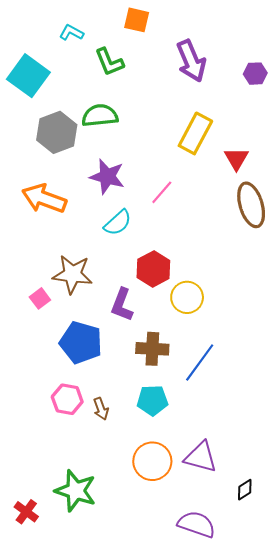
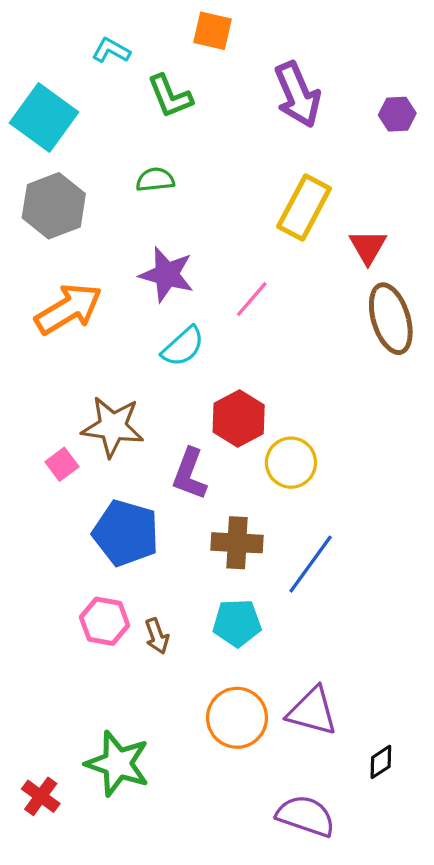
green semicircle: (100, 116) -> (155, 180), size x0.7
gray hexagon: (57, 132) -> (54, 206), moved
orange arrow: (44, 199) -> (69, 309), turned 129

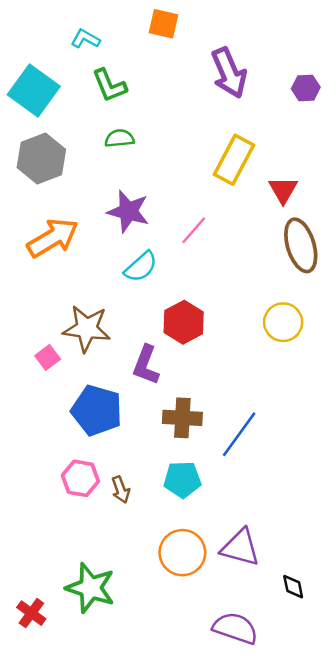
green L-shape: (170, 96) -> (109, 85), moved
yellow circle: (291, 463) -> (283, 322), moved
black diamond: (381, 762) -> (293, 587), turned -68

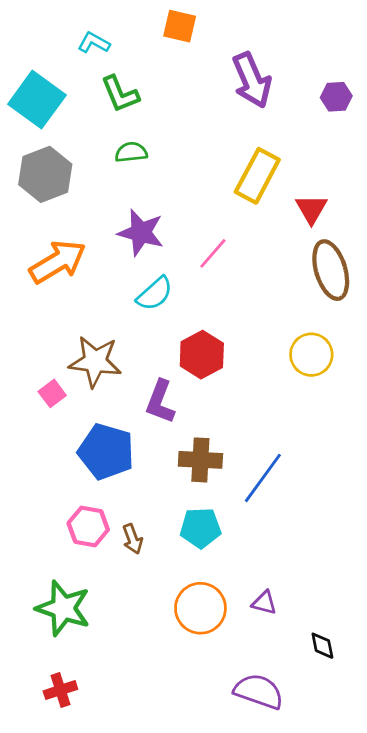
purple triangle: (240, 548) -> (264, 603), size x0.6
green star: (90, 588) -> (63, 608), moved
red cross: (31, 613) -> (60, 690), moved, turned 36

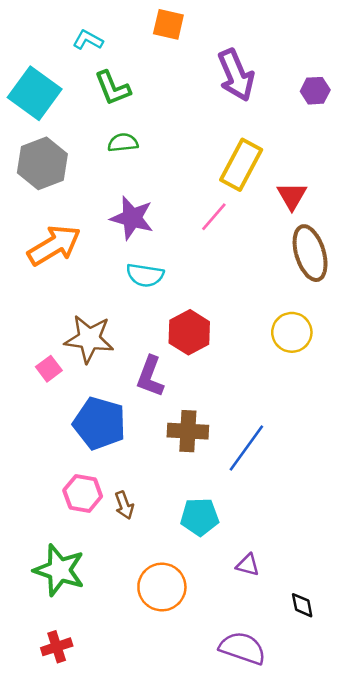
pink line: (213, 253) -> (214, 217), moved
cyan semicircle: (155, 294) -> (145, 275), turned 51
cyan pentagon: (200, 528) -> (200, 517), moved
orange circle: (200, 608) -> (162, 587), moved

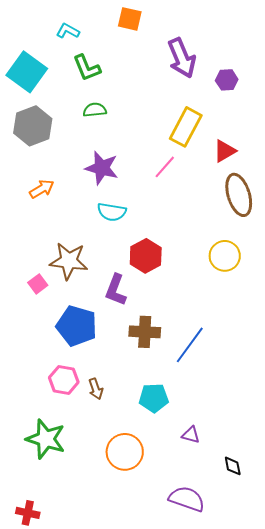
purple hexagon: (315, 91) -> (227, 80), moved
red triangle: (292, 196) -> (225, 151), turned 30
orange arrow: (54, 245) -> (42, 189), size x0.6
red cross: (57, 647) -> (28, 513), moved, turned 30

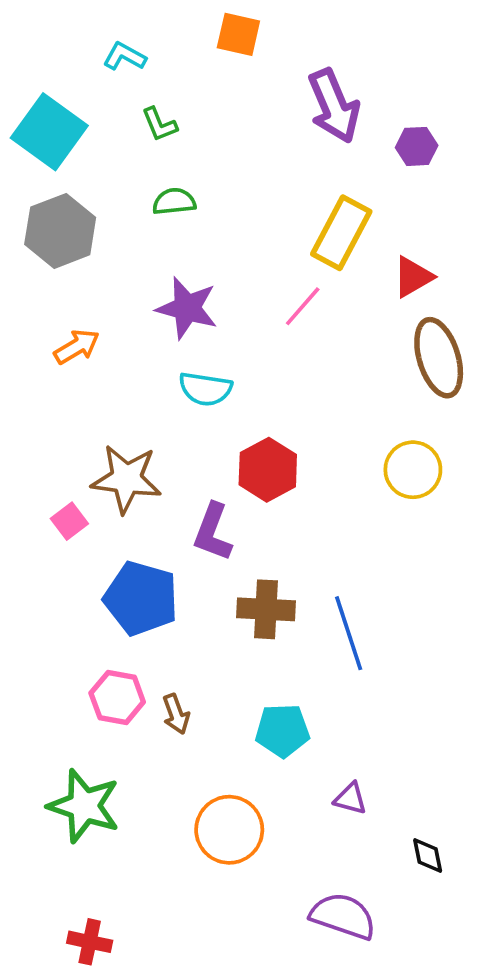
green L-shape: (87, 68) -> (159, 124), size x0.7
blue line: (190, 345) -> (349, 633), turned -54
red cross: (28, 513) -> (90, 942), moved

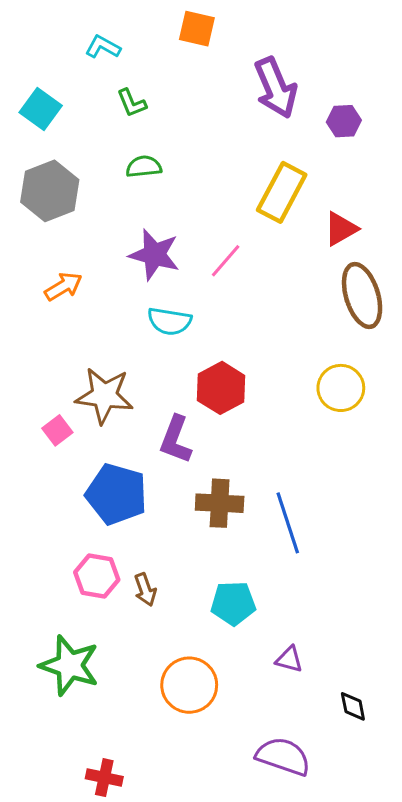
cyan square: (49, 132) -> (41, 109), size x0.7
pink line: (303, 306) -> (226, 261), moved
red cross: (90, 942) -> (104, 778), moved

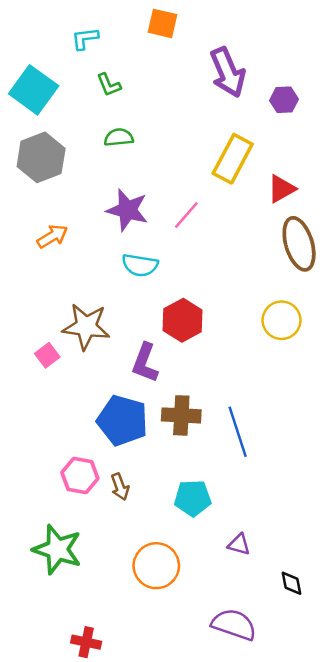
cyan L-shape: (103, 47) -> (85, 38), turned -36
cyan square: (41, 109) -> (34, 90), size x1.4
blue pentagon: (116, 494) -> (122, 420), moved

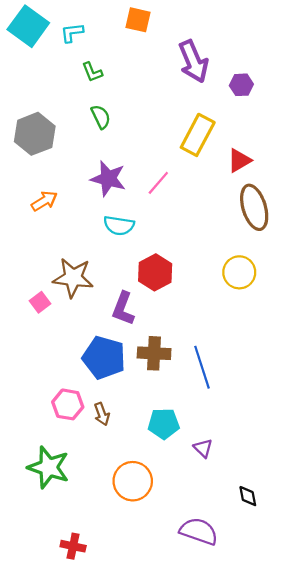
cyan square: (34, 90) -> (28, 26), moved
green semicircle: (119, 137) -> (101, 117), turned 70
purple triangle: (239, 544) -> (203, 448), moved, turned 30

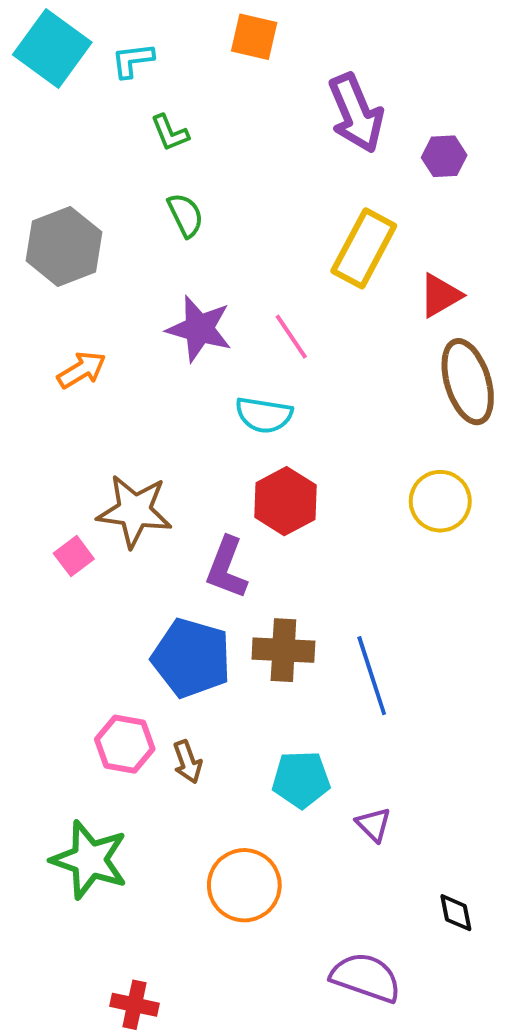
pink line: (158, 183) -> (291, 337), turned -75
cyan semicircle: (119, 225) -> (264, 415), moved

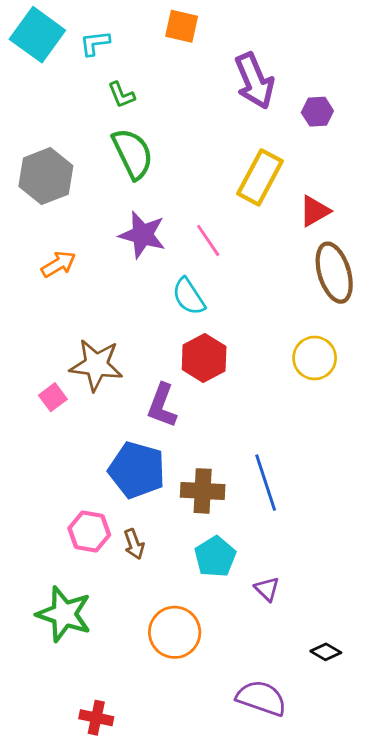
green semicircle: (185, 215) -> (133, 154), size x1.6
cyan semicircle: (264, 415) -> (189, 296), turned 48
brown cross: (283, 650) -> (203, 491), moved
cyan pentagon: (301, 779) -> (215, 557), turned -30
black diamond: (456, 913) -> (326, 652), turned -48

